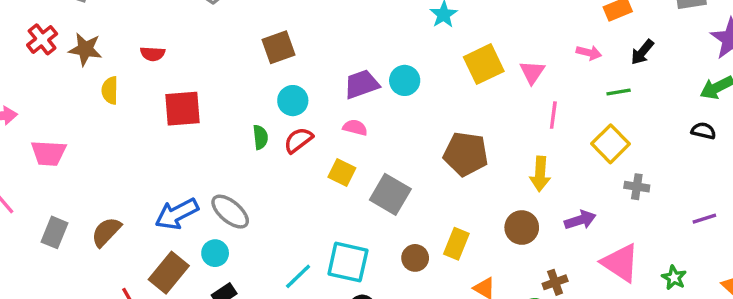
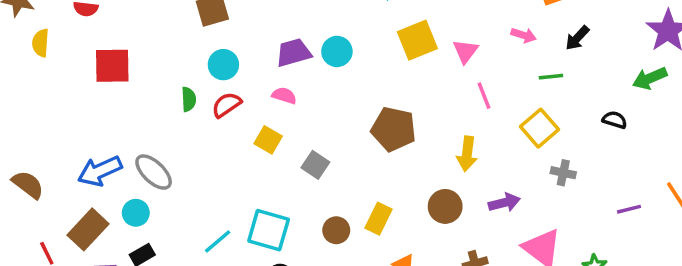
pink line: (553, 115) -> (484, 96), turned -32
black semicircle: (703, 131) -> (615, 120), moved
gray square: (390, 194) -> (315, 165), size x0.7
brown semicircle: (106, 232) -> (28, 185), turned 80

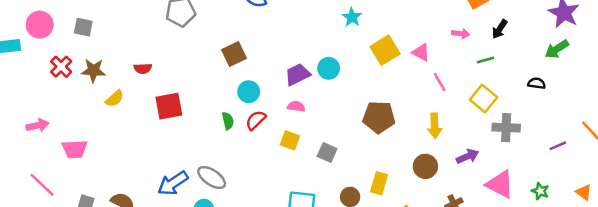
yellow semicircle: (41, 43) -> (115, 99), turned -126
pink triangle: (465, 51) -> (421, 52), turned -30
gray cross: (563, 173) -> (506, 128), size x1.5

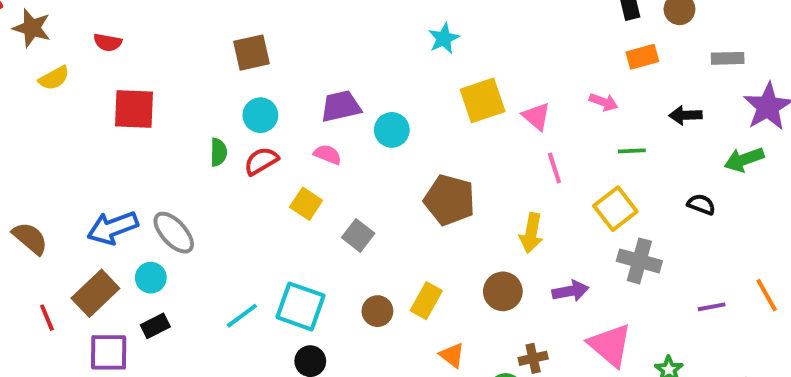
black arrow: (500, 29) -> (685, 115), moved, turned 42
cyan circle: (329, 68) -> (392, 130), moved

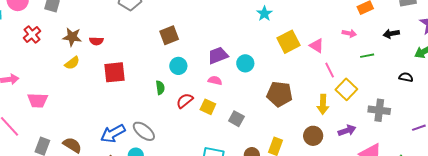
brown star: (32, 28) -> (72, 37), moved
red semicircle: (261, 161) -> (185, 101), moved
yellow square: (615, 209) -> (346, 89), moved

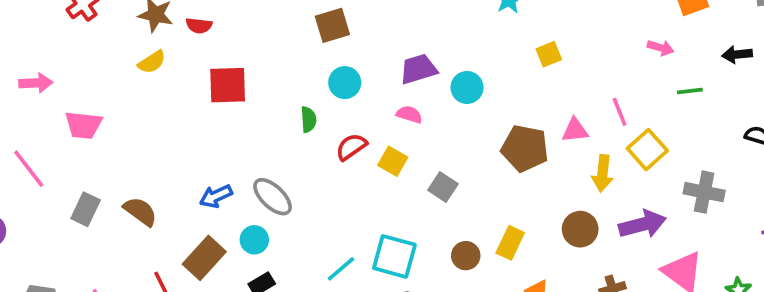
yellow square: (289, 42) -> (549, 54), size x0.6
pink triangle: (317, 46) -> (575, 130), moved, turned -42
purple arrow: (347, 130) -> (642, 224), size x1.4
blue arrow: (113, 133) -> (216, 196), size x0.7

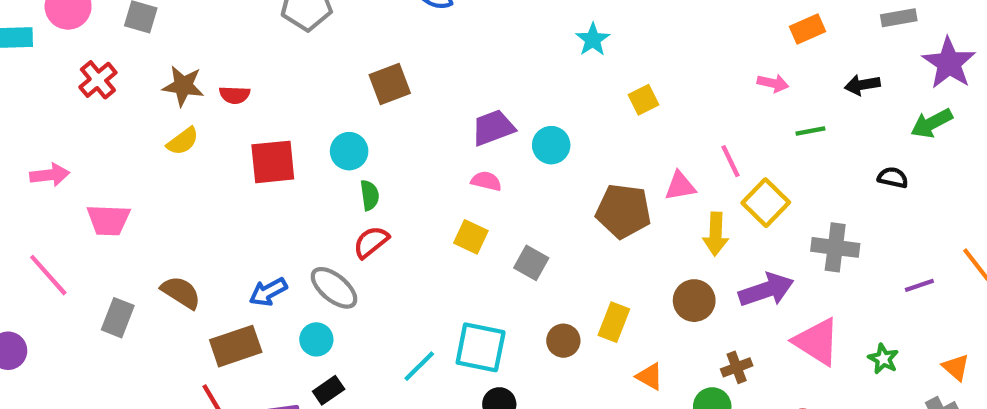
cyan circle: (345, 83) -> (349, 151), moved
red semicircle: (351, 147) -> (371, 242), moved
brown semicircle: (140, 211) -> (181, 292), moved
brown rectangle: (204, 258) -> (236, 346), moved, turned 33

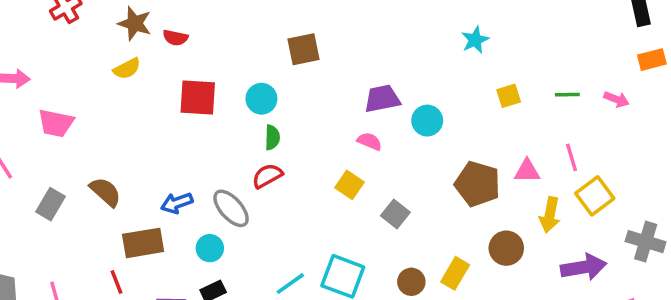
green line: (810, 131) -> (567, 95), moved
brown circle: (694, 301) -> (506, 248), moved

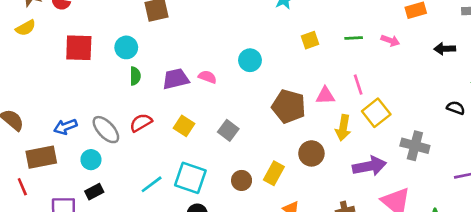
purple trapezoid: (382, 99) -> (176, 79), moved
red semicircle: (267, 176) -> (141, 123), moved
yellow square: (350, 185) -> (184, 126), moved

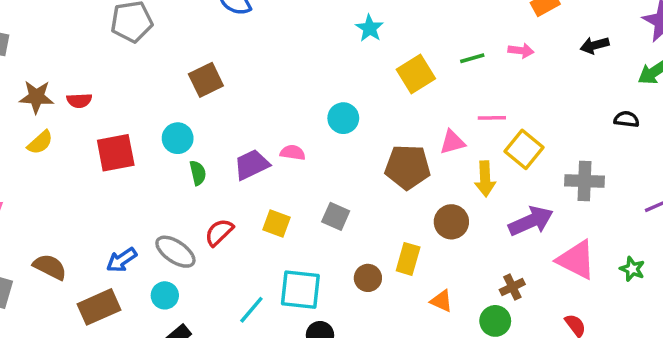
yellow square: (310, 40) -> (416, 74), size x1.5
pink line: (358, 85) -> (492, 118), turned -60

